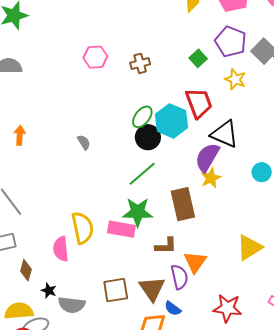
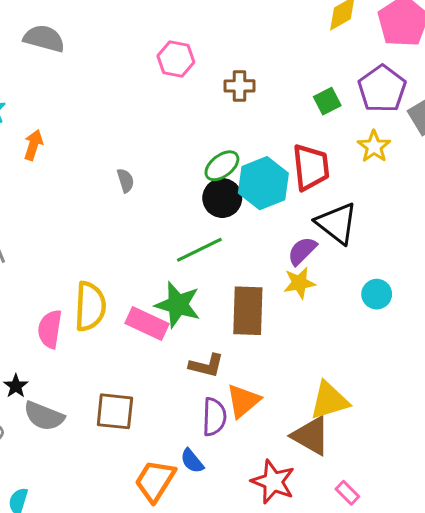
purple semicircle: (207, 157) -> (302, 251), size x0.7
brown triangle: (152, 289) -> (311, 436), moved, turned -40

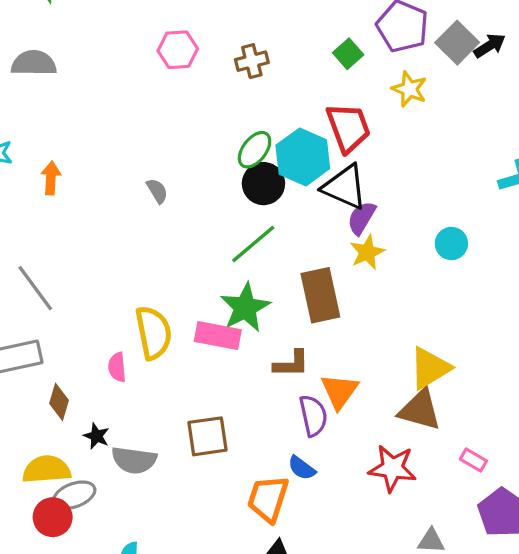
black triangle: (337, 223) -> (345, 187), moved
green star: (178, 305) -> (245, 308), turned -30
pink semicircle: (50, 329) -> (117, 367), size x0.7

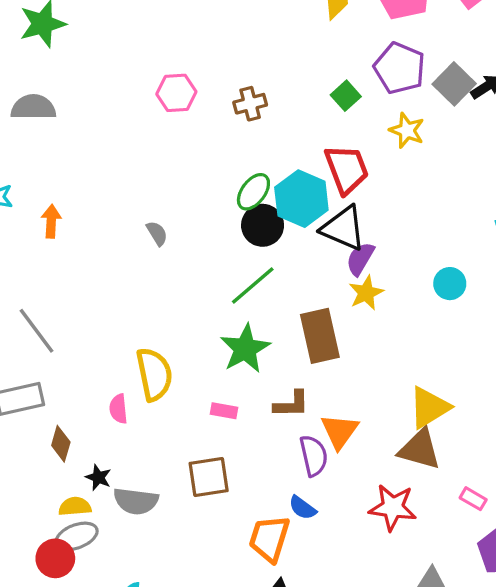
pink rectangle: (218, 336) -> (224, 411), moved, size x0.6
yellow semicircle: (46, 469) -> (75, 507), moved, size x0.7

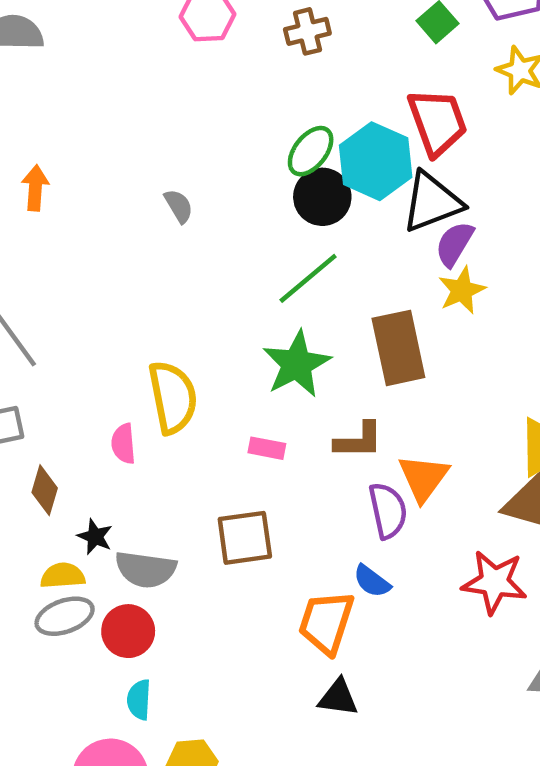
black triangle: (343, 228) -> (432, 202), turned -45
red circle: (55, 558) -> (128, 631), moved

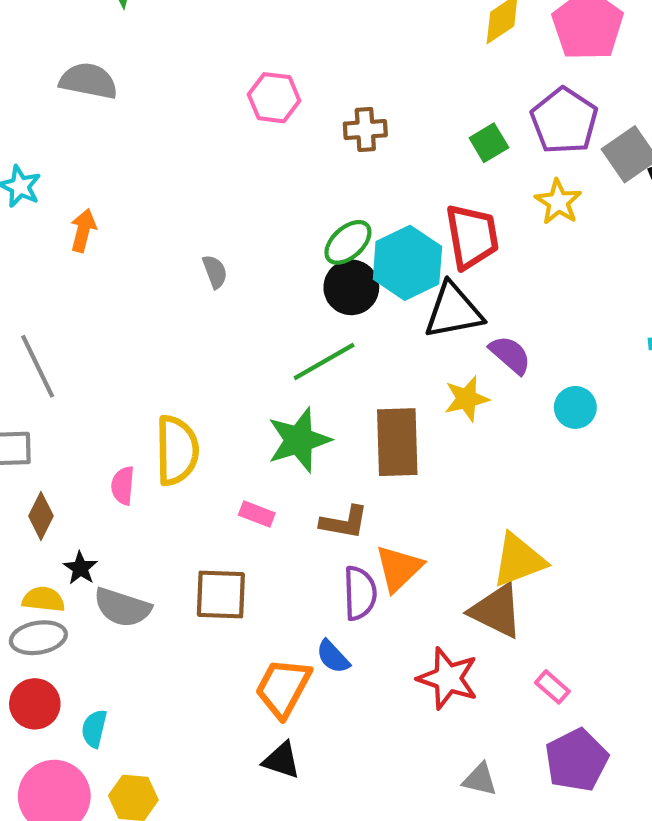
purple semicircle: (454, 244) -> (510, 355), moved, turned 90
red circle: (128, 631) -> (35, 704), moved

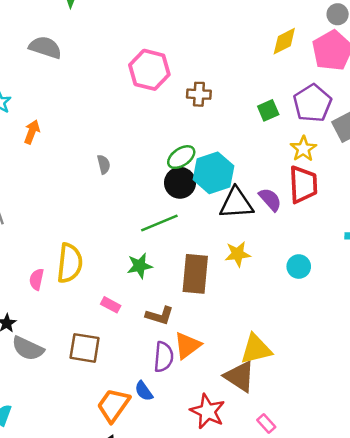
pink hexagon: (274, 98) -> (149, 70), size x1.4
red trapezoid: (472, 236) -> (303, 185), moved
purple semicircle: (510, 355) -> (270, 199), moved
green star: (299, 440) -> (140, 266), size x0.7

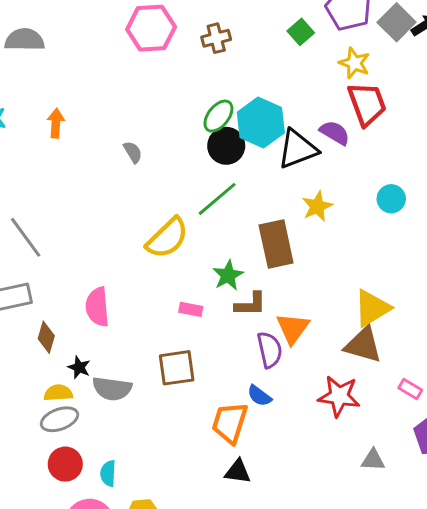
orange arrow: (32, 132) -> (56, 123), moved
yellow semicircle: (70, 263) -> (167, 238), moved, turned 57
green star: (140, 266) -> (228, 275), moved
pink semicircle: (37, 279) -> (97, 307), size x1.5

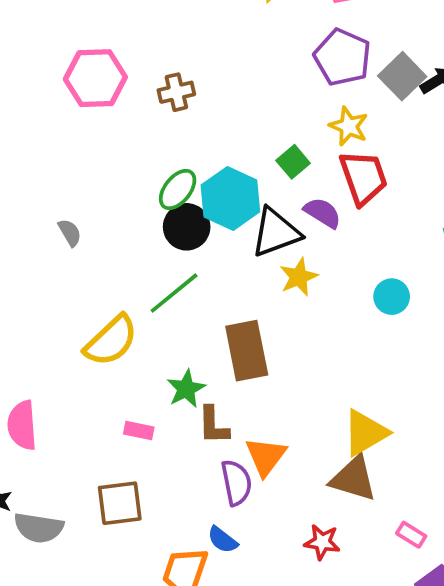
green square: (301, 32) -> (293, 162), moved
yellow star: (317, 206) -> (299, 277), moved
brown L-shape: (250, 304) -> (213, 425), turned 88
red star: (339, 396) -> (322, 542), size x0.7

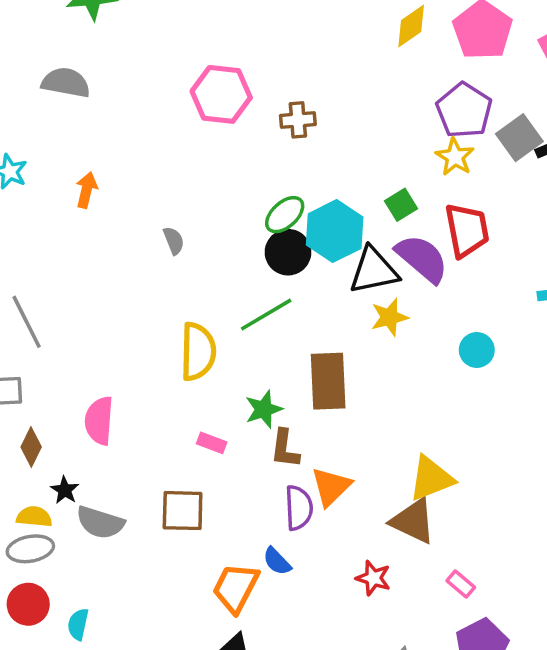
yellow star: (349, 126) -> (455, 157), moved
purple semicircle: (323, 213) -> (422, 258), size x1.5
yellow semicircle: (111, 341) -> (198, 352), turned -54

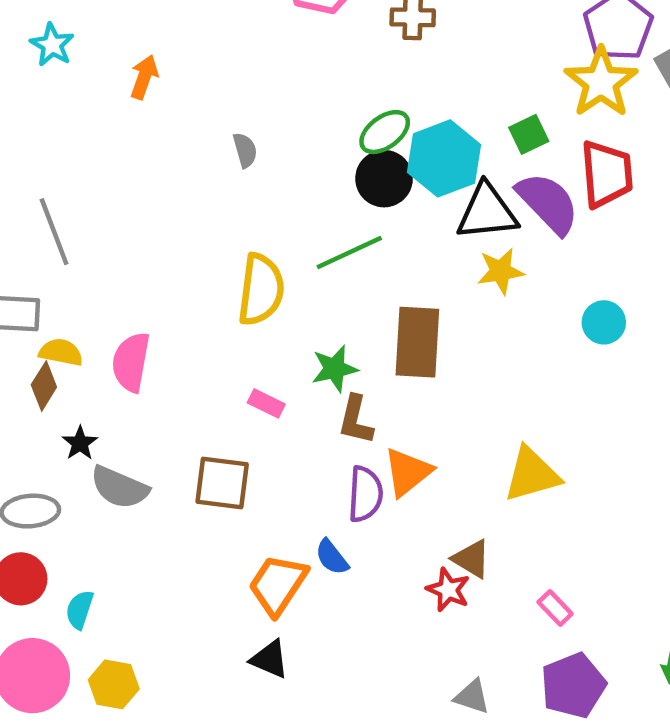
yellow star: (455, 157) -> (601, 82), size x1.5
yellow semicircle: (34, 517) -> (61, 352), moved
brown triangle: (413, 521) -> (472, 559), moved, size x0.7

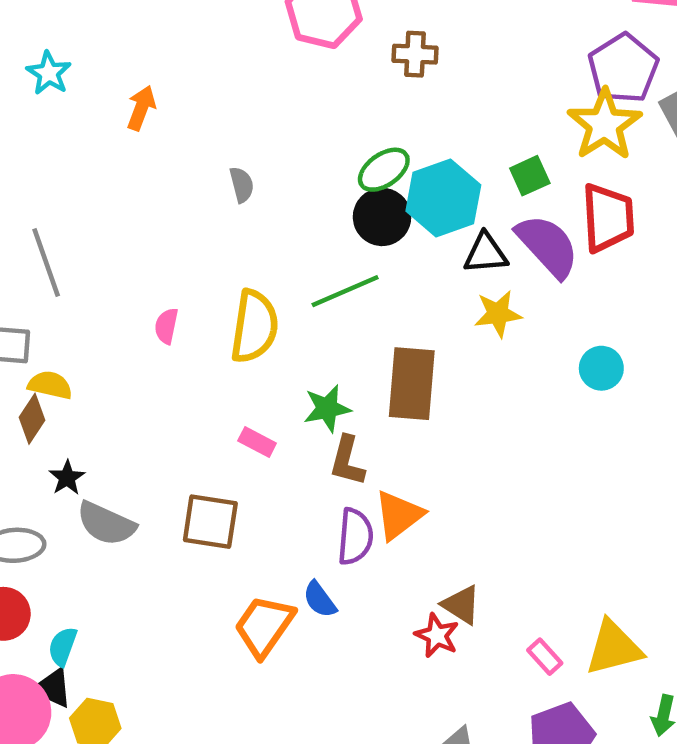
black triangle: (487, 212) -> (486, 253), size x0.7
pink semicircle: (131, 362) -> (166, 326), moved, size x0.6
yellow triangle: (532, 474) -> (614, 648), moved
black triangle: (270, 659) -> (53, 688), moved

